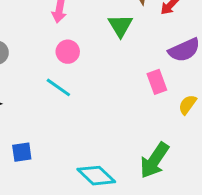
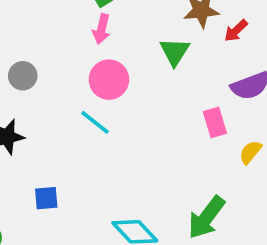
pink circle: (68, 52) -> (109, 80), size x1.4

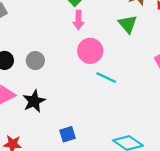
cyan line: (95, 122) -> (106, 78), moved

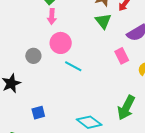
green triangle: (128, 24) -> (103, 21), moved
gray circle: (35, 61) -> (33, 56), moved

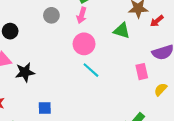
green triangle: (103, 21) -> (122, 31), moved, turned -48
gray circle: (33, 56) -> (51, 15), moved

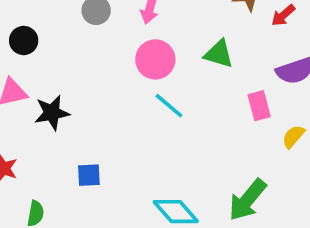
green triangle: (122, 31) -> (219, 54), moved

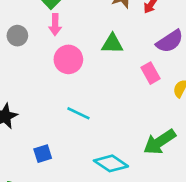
cyan line: (169, 106) -> (78, 113), moved
green arrow: (247, 200) -> (160, 142), turned 32

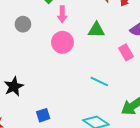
pink arrow: (55, 25) -> (62, 14), moved
cyan line: (78, 113) -> (99, 81), moved

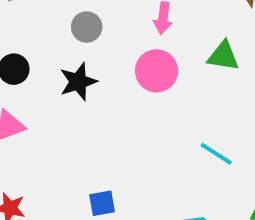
black star: (14, 86) -> (78, 82), moved

